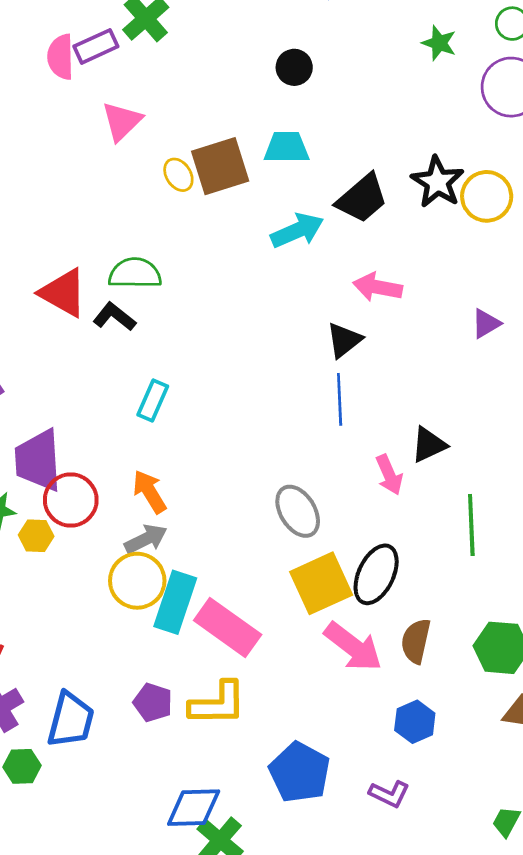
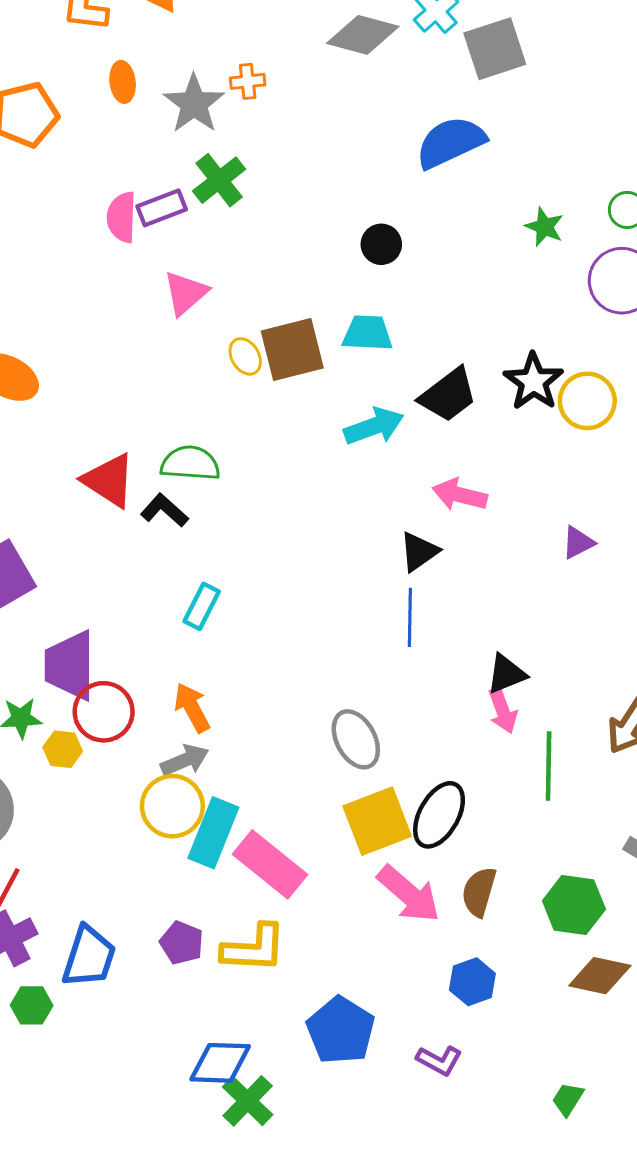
pink arrow: (389, 475) -> (503, 711), moved

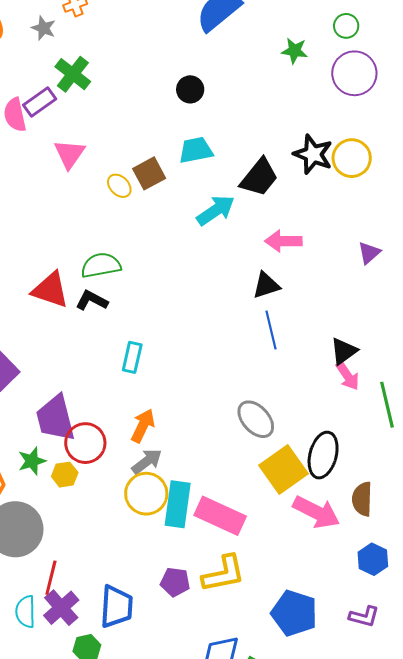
gray star: (194, 104) -> (44, 28), size x0.6
brown square: (292, 350) -> (149, 173), size x0.7
black triangle: (419, 552) -> (266, 285), turned 32
orange arrow: (192, 708) -> (143, 426), turned 68

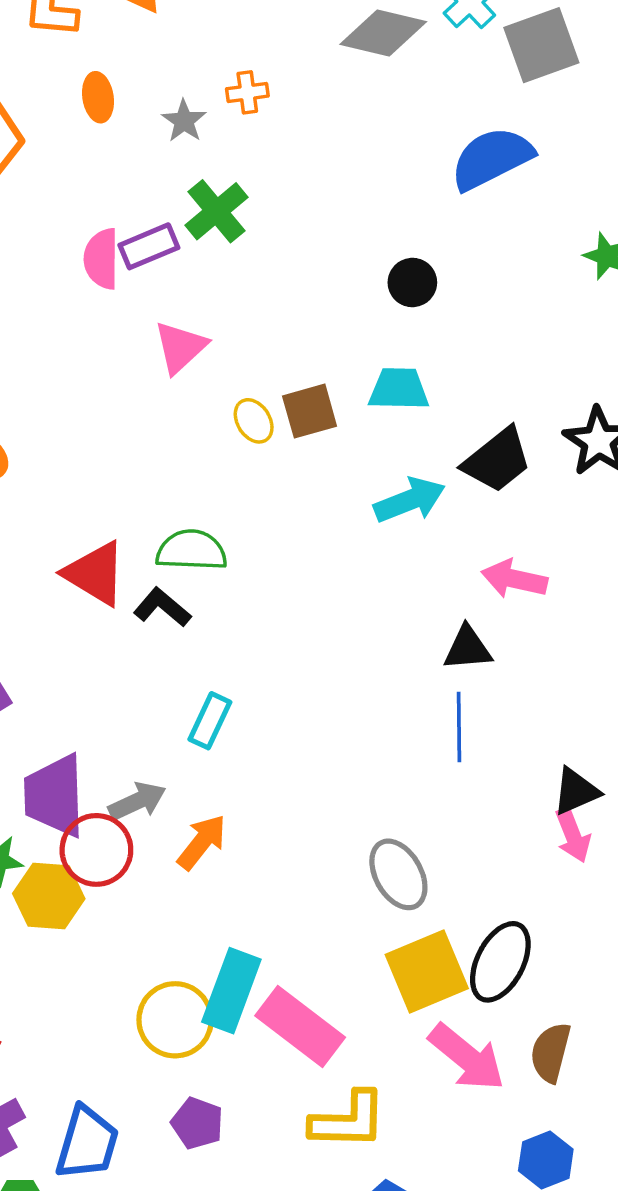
gray arrow: (147, 461) -> (137, 801), moved
yellow hexagon: (65, 475) -> (49, 896), size x1.5
yellow circle: (146, 494) -> (175, 1020), moved
yellow L-shape: (224, 574) -> (348, 1120), moved

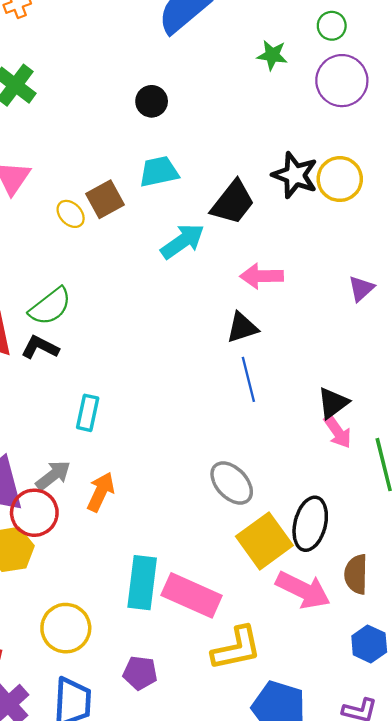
green semicircle: (191, 550) -> (50, 306), turned 153
yellow circle: (175, 1020) -> (66, 628), moved

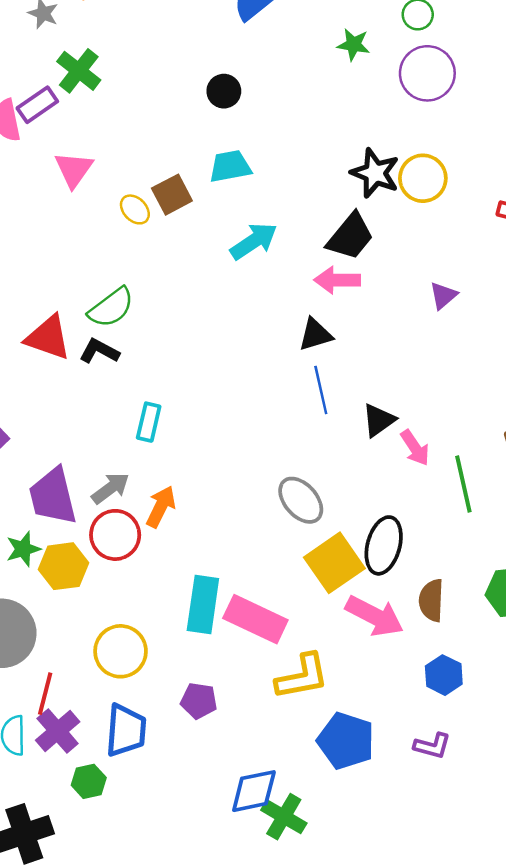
black trapezoid: (233, 202) -> (350, 236), moved
black triangle: (333, 403) -> (379, 420), moved
red circle: (34, 513) -> (115, 535), moved

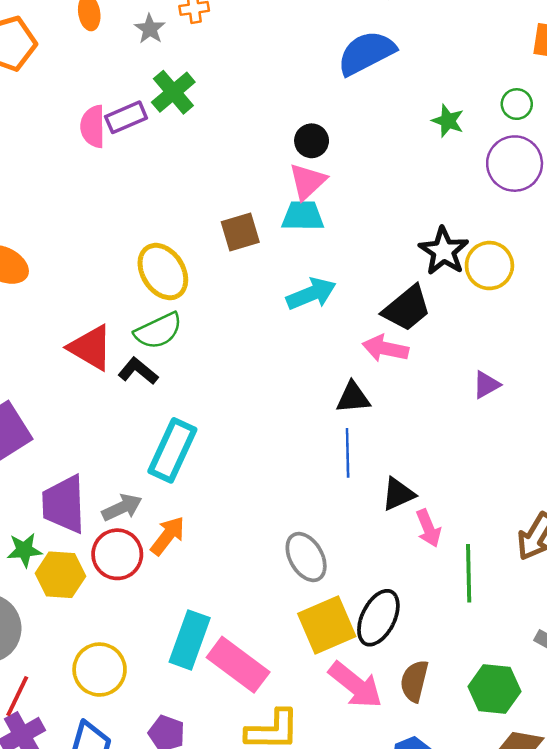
pink triangle: (74, 170) -> (307, 181), moved
yellow ellipse: (135, 209) -> (163, 272), moved, size x1.8
cyan rectangle: (149, 422) -> (172, 450), size x1.6

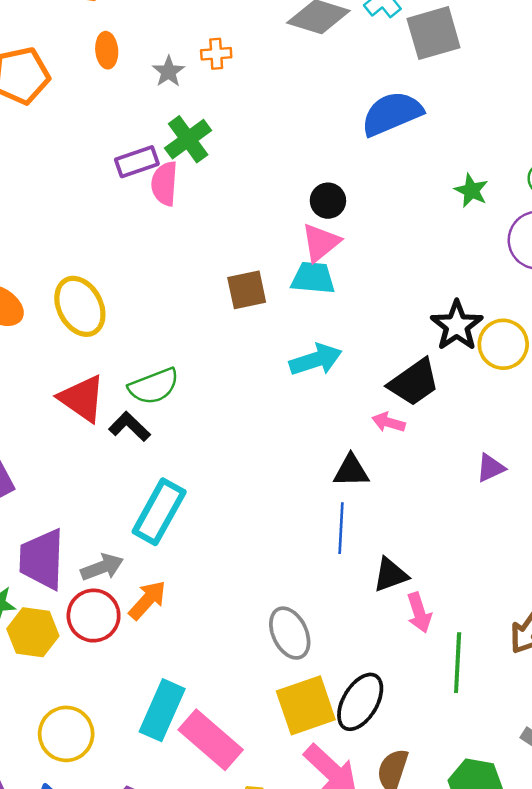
pink semicircle: (93, 126) -> (164, 184), moved
yellow ellipse: (163, 272) -> (80, 306), moved
pink arrow: (385, 348) -> (389, 422), size x0.7

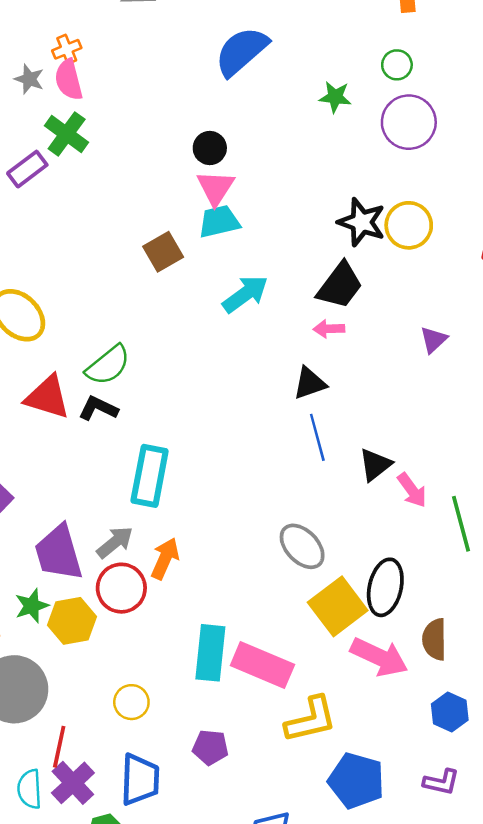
pink semicircle: (164, 184) -> (69, 80), moved
yellow circle: (66, 734) -> (131, 702), size x0.7

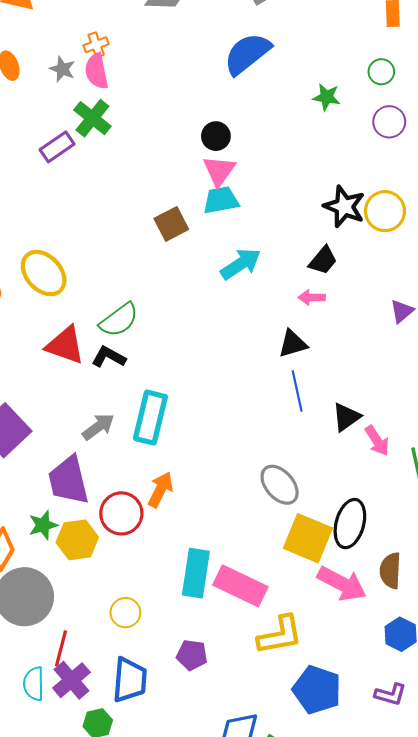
purple circle: (409, 122) -> (389, 122), size x0.7
black trapezoid: (340, 285) -> (323, 260), size x0.7
gray arrow: (115, 542) -> (98, 427), moved
yellow square: (338, 606) -> (308, 538), turned -33

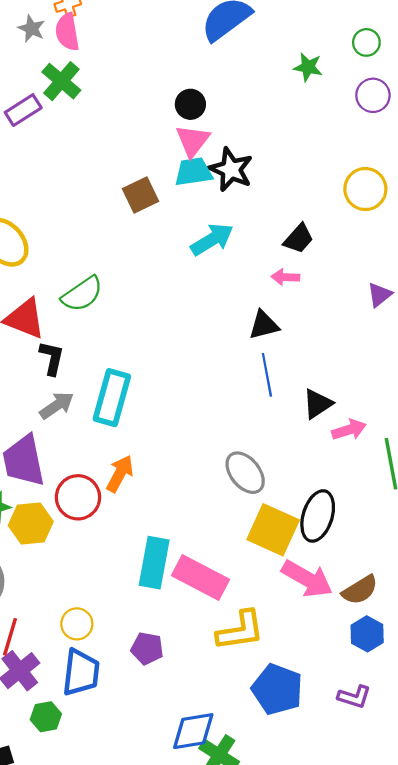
black star: (344, 207) -> (231, 169), moved
black L-shape: (109, 357) -> (52, 358), moved, turned 72
pink arrow: (377, 441) -> (349, 430), turned -76
brown semicircle: (390, 571) -> (360, 590), moved, turned -126
yellow circle: (125, 613) -> (77, 624), moved

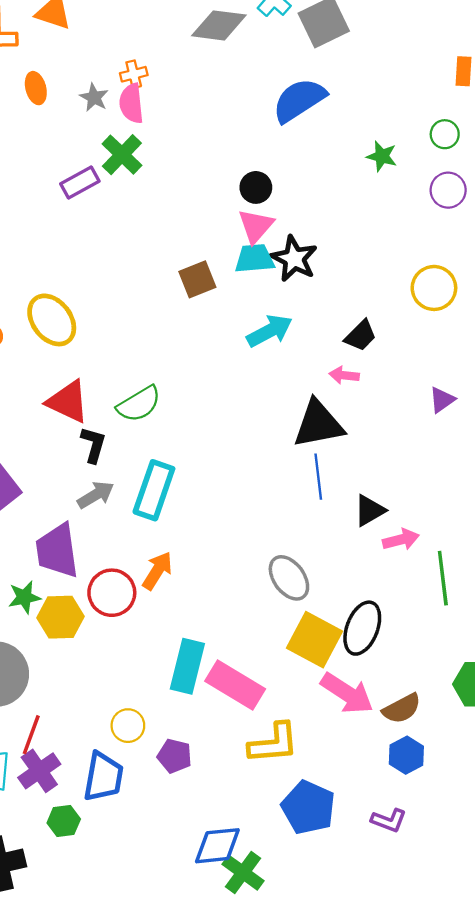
green semicircle: (82, 294) -> (139, 404), moved
black triangle: (264, 325) -> (318, 424), size x1.6
yellow circle: (77, 624) -> (128, 726), moved

